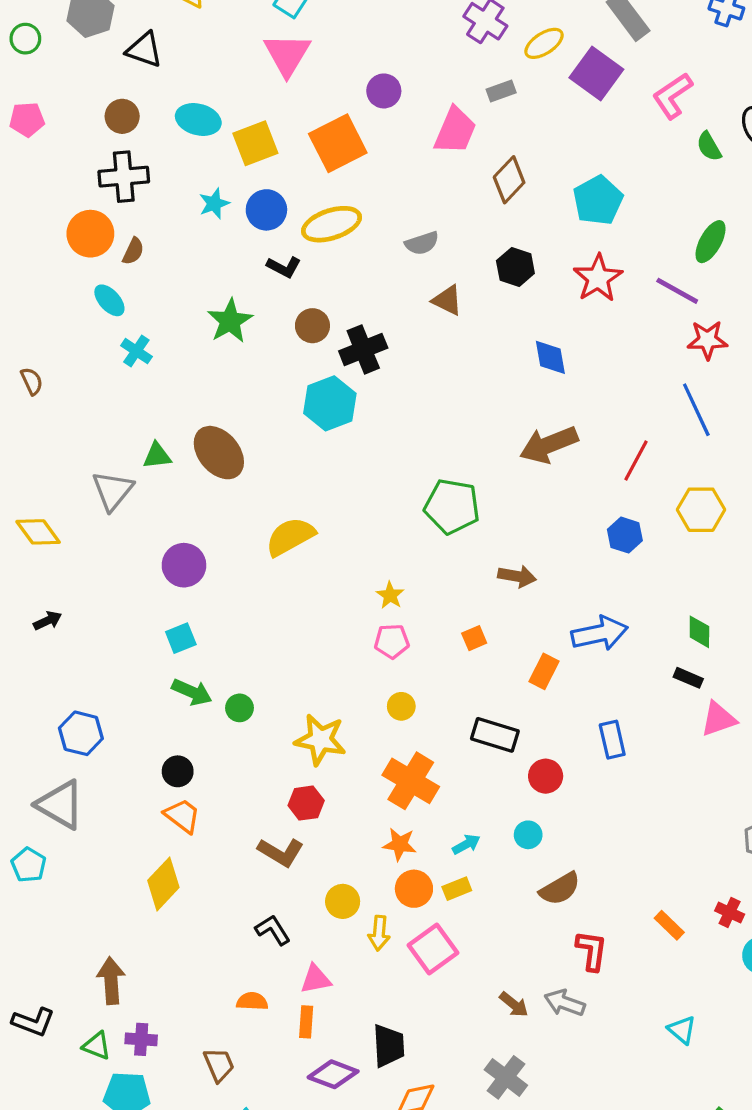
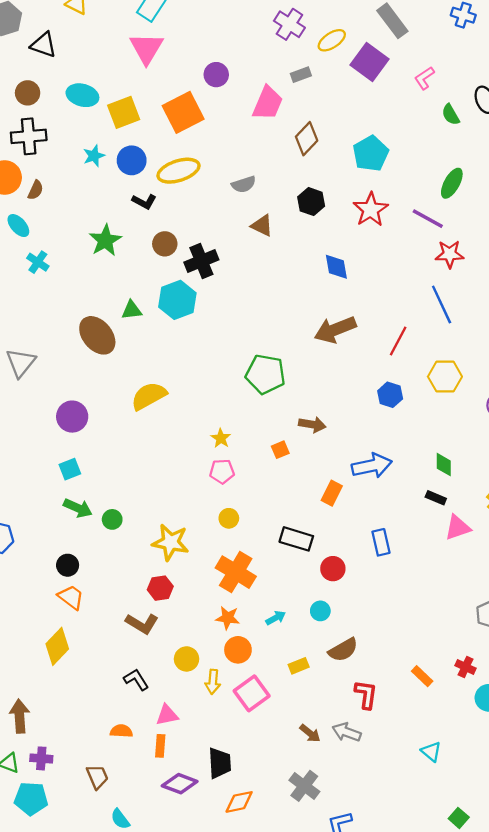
pink L-shape: (672, 96) -> (424, 78), size x0.7
green triangle: (157, 456) -> (132, 310), moved
orange square: (474, 638) -> (280, 450), moved
yellow rectangle: (457, 889) -> (299, 666), moved

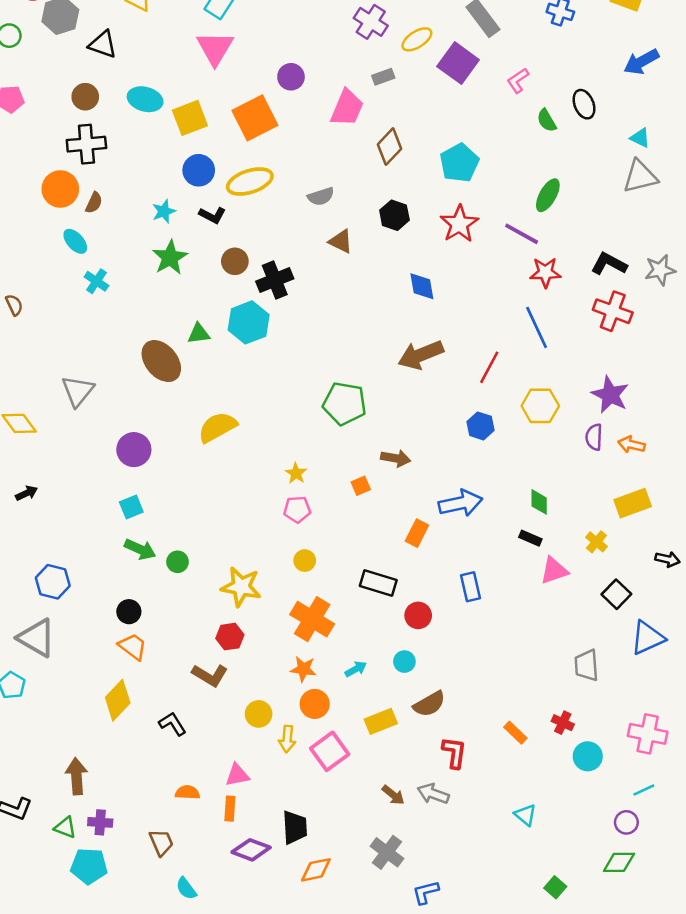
cyan star: (94, 156) -> (164, 211), moved
yellow rectangle: (299, 666) -> (381, 721), size x1.4
black L-shape: (136, 680) -> (173, 724), moved

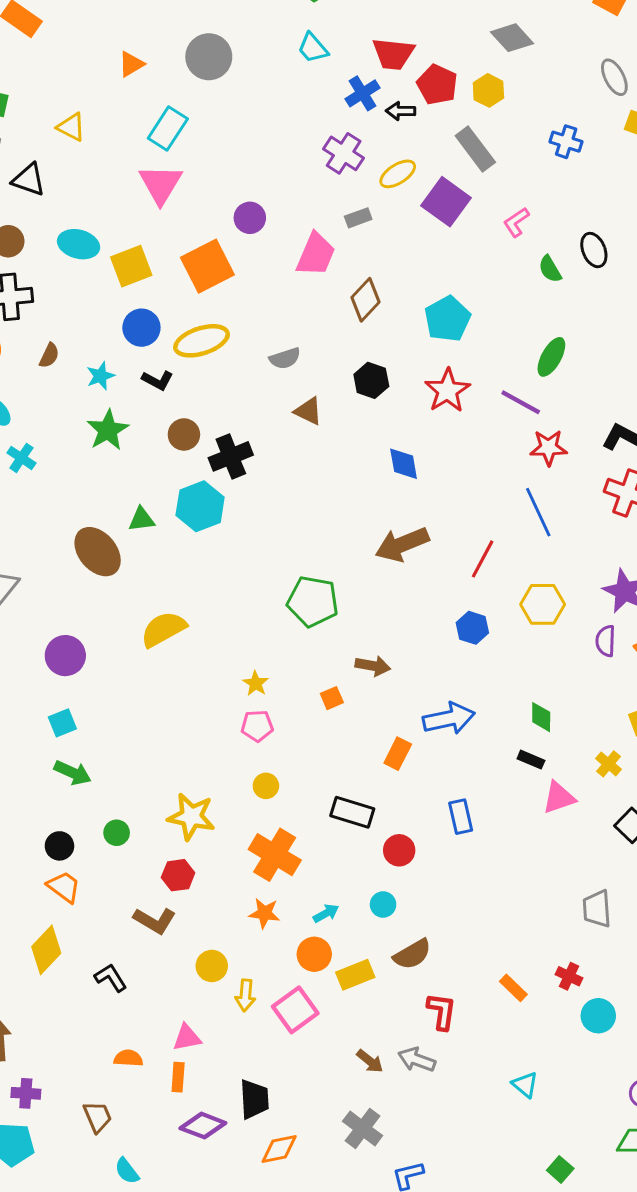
brown semicircle: (94, 203) -> (49, 355), moved
green circle: (177, 562) -> (117, 833), moved
orange circle: (315, 704) -> (314, 954), moved

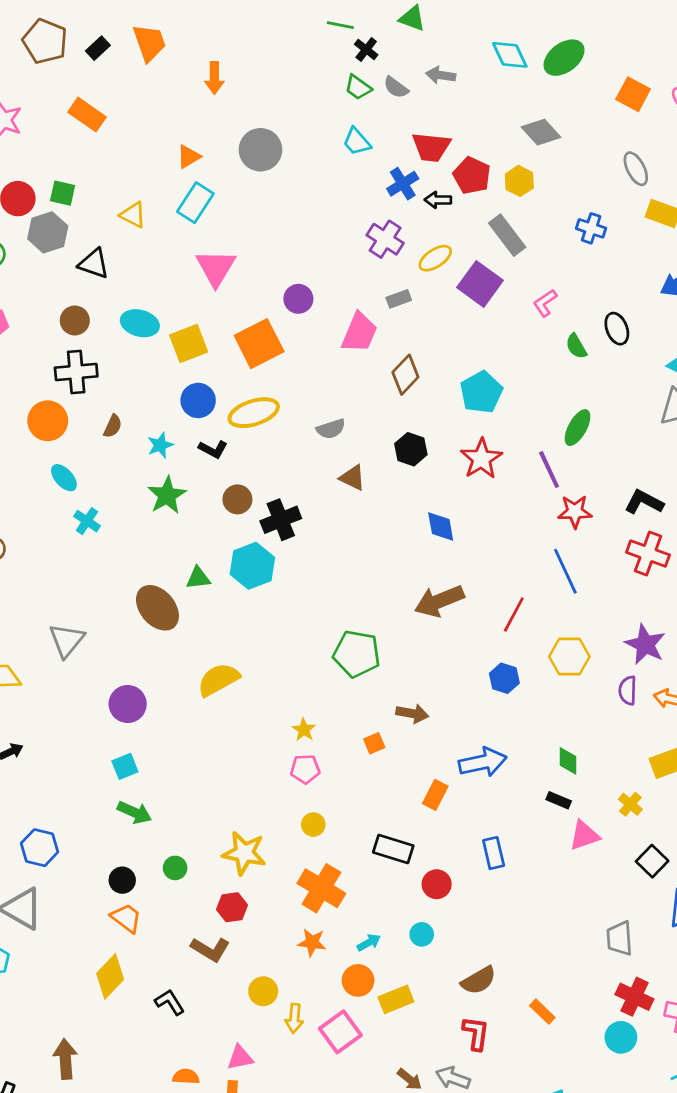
cyan rectangle: (168, 128) -> (195, 203), moved
purple line: (521, 402) -> (549, 470), turned 36
brown semicircle: (412, 954) -> (479, 980), moved
red cross: (569, 976) -> (634, 997), moved, size x1.5

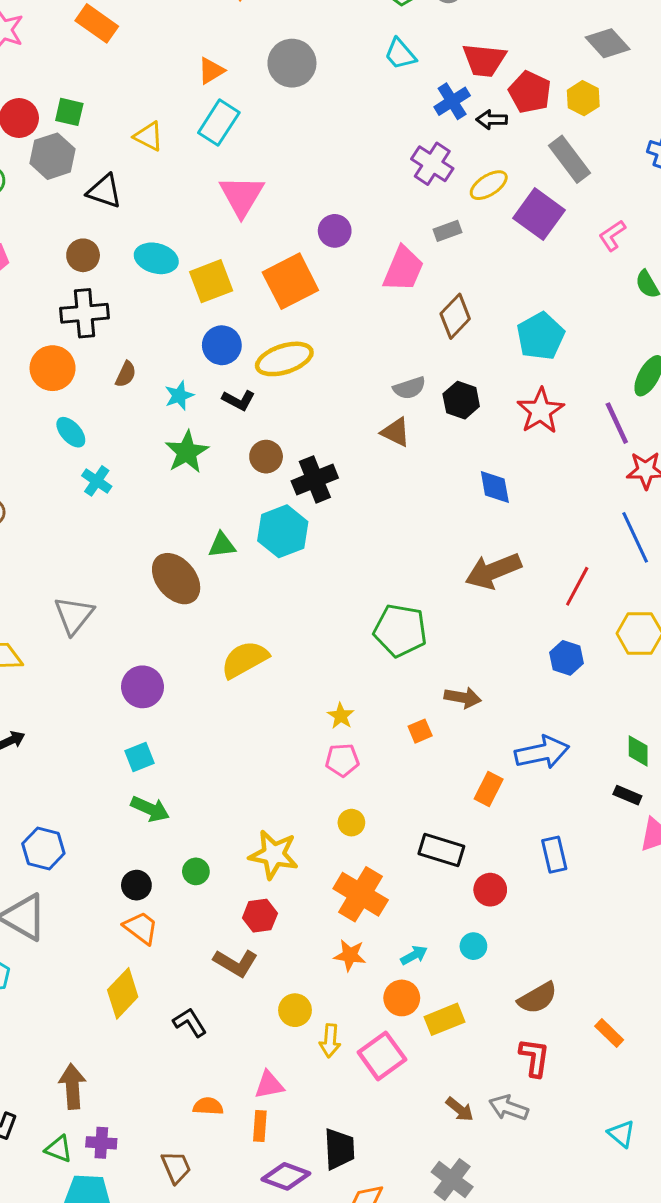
gray semicircle: (331, 429) -> (409, 388), moved

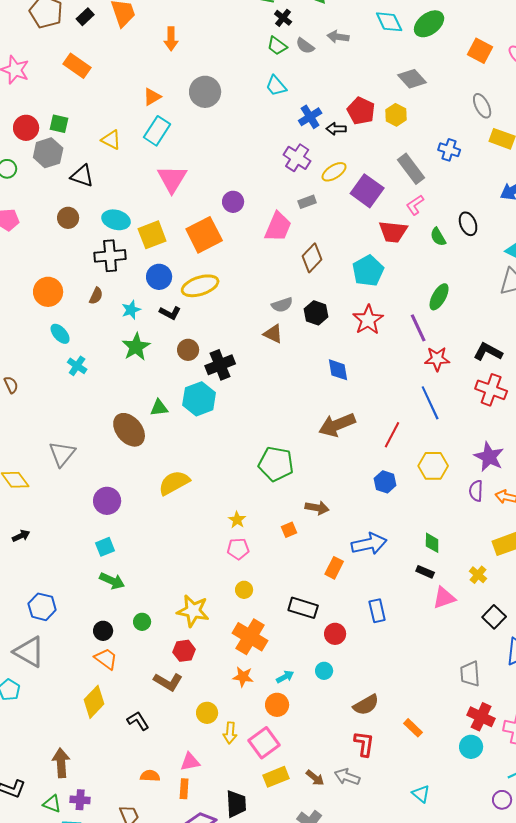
red trapezoid: (484, 60) -> (393, 232), moved
gray rectangle: (570, 159) -> (411, 169), moved
black cross: (85, 313) -> (110, 256), moved
yellow rectangle: (444, 1019) -> (276, 777), moved

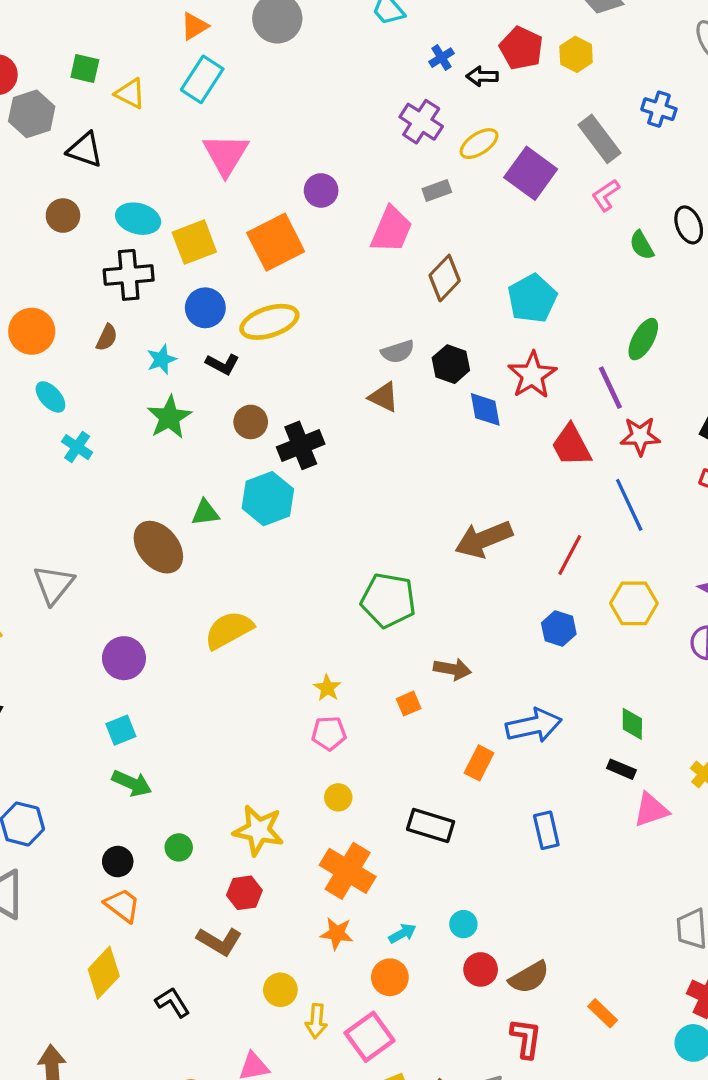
blue cross: (310, 117) -> (442, 58), size x0.7
green square: (59, 124) -> (85, 68), moved
red trapezoid: (393, 232) -> (571, 445), moved, turned 56
blue diamond: (338, 370) -> (485, 409), moved
red circle: (335, 634) -> (481, 969), moved

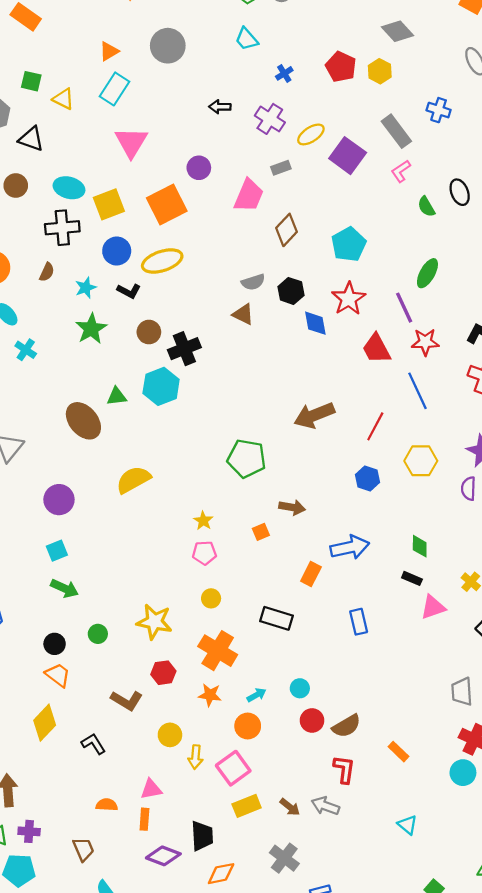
black arrow: (482, 76) -> (220, 107), moved
red hexagon: (244, 893) -> (163, 673), moved

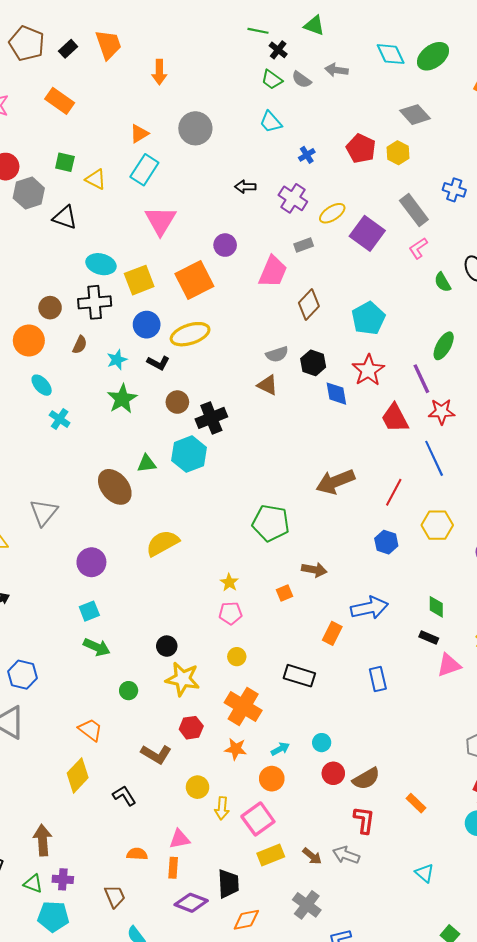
brown circle: (16, 186) -> (50, 308), moved
black circle: (55, 644) -> (167, 646), moved

